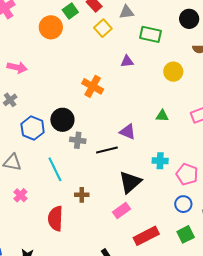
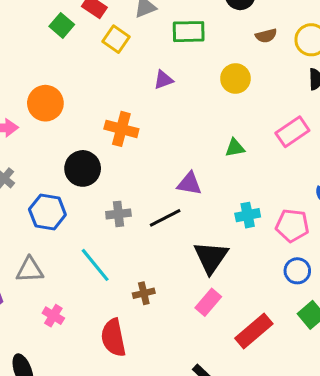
orange circle: (51, 27) -> (45, 103), moved
black circle: (62, 120) -> (83, 168), moved

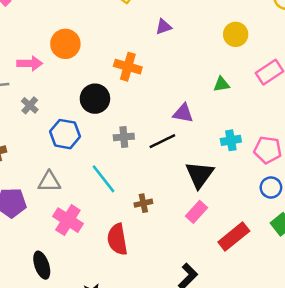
yellow circle: (235, 79) -> (236, 34), moved
pink cross: (53, 316) -> (68, 220), size x1.6

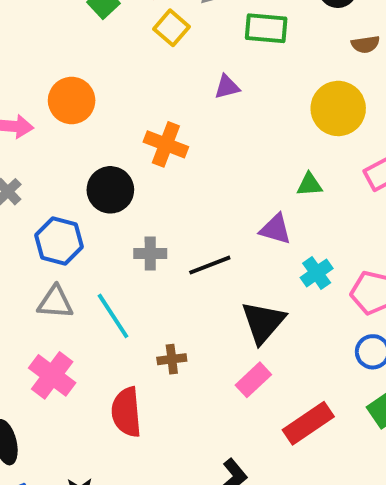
yellow circle: (236, 34) -> (338, 108), size x1.4
purple triangle: (183, 113) -> (276, 229), moved
cyan cross: (231, 140) -> (317, 273), turned -30
gray triangle: (49, 182) -> (55, 302), moved

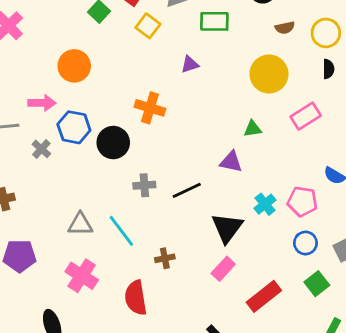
orange circle: (72, 100) -> (74, 66), moved
blue hexagon: (59, 241) -> (74, 127), moved
cyan cross: (317, 273) -> (265, 204), moved

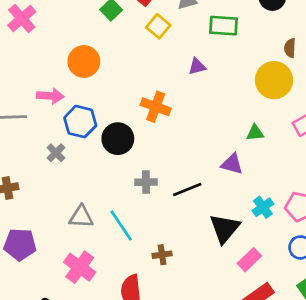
brown semicircle: (285, 28) -> (290, 48), moved, turned 102
gray cross: (41, 149) -> (56, 153), moved
pink rectangle: (223, 269) -> (249, 260), moved

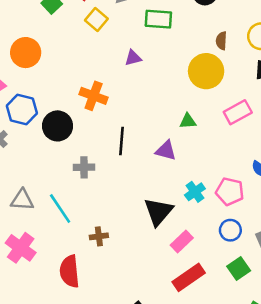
black line: (187, 189) -> (122, 141), moved, turned -64

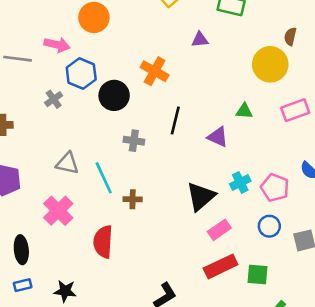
brown cross: (99, 236) -> (133, 199), moved
green square: (239, 269) -> (257, 274), moved, turned 30

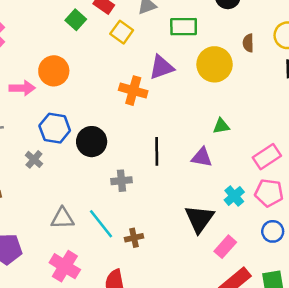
purple triangle: (200, 40) -> (161, 67), size x1.5
pink arrow: (57, 45) -> (22, 88), moved
yellow circle: (270, 64) -> (215, 64), moved
orange cross: (155, 71) -> (133, 91), moved
pink rectangle: (295, 110) -> (267, 157), moved

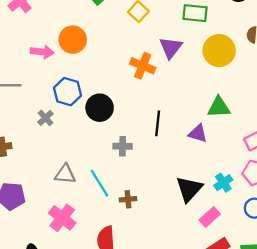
purple triangle: (161, 67) -> (171, 48), turned -40
green triangle: (221, 126) -> (219, 107), size x1.5
cyan cross: (234, 196) -> (223, 183), moved

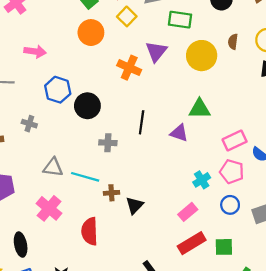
orange circle: (73, 40) -> (91, 33), moved
gray cross: (45, 118) -> (29, 124), moved, turned -32
cyan line: (99, 183) -> (85, 177), turned -44
black triangle: (189, 189) -> (135, 205), moved, size x0.7

